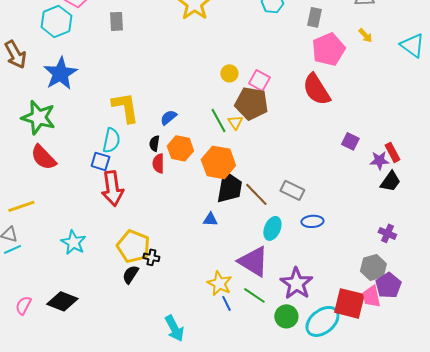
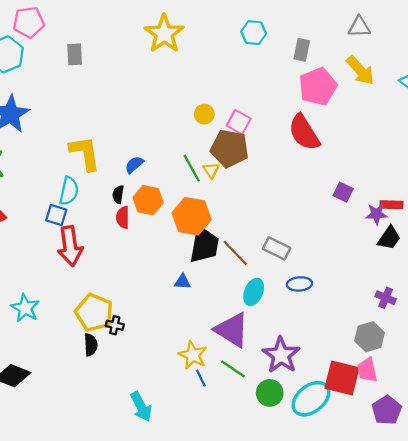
yellow arrow: (365, 35) -> (360, 70), size x1.8
red rectangle: (392, 152) -> (391, 205), turned -60
black semicircle: (130, 274) -> (91, 345), turned 144
purple pentagon: (388, 285) -> (387, 410), moved

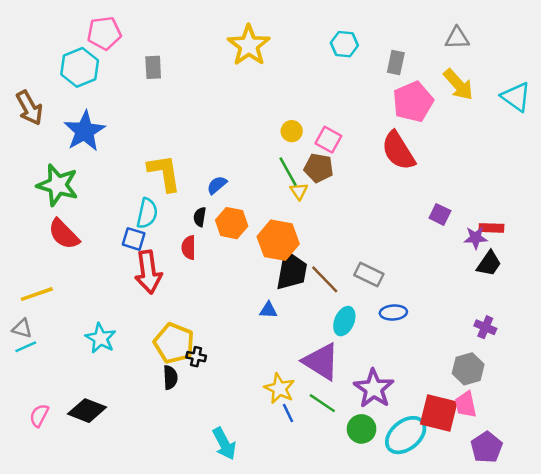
brown pentagon: (230, 149) -> (319, 168), size x0.7
green line: (192, 168) -> (288, 172), moved
red semicircle: (123, 217) -> (189, 248), moved

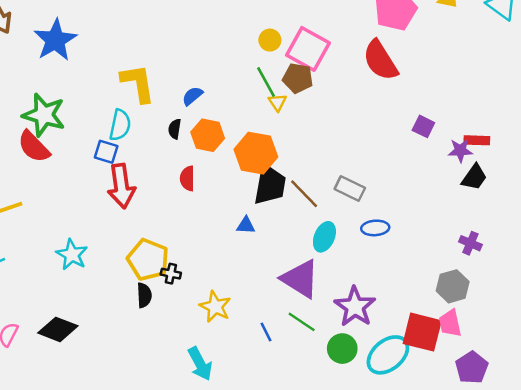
pink square: (328, 140) -> (308, 49), size x1.6
green star: (58, 185) -> (44, 115), moved
red semicircle: (189, 248) -> (187, 178), moved
yellow star: (279, 388) -> (215, 307), moved

